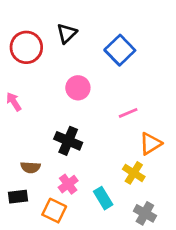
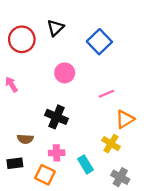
pink cross: (68, 184) -> (57, 153), turned 35

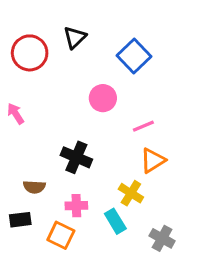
pink circle: (65, 73) -> (103, 98), moved
orange triangle: (125, 119) -> (153, 160), moved
yellow cross: (111, 144) -> (131, 193), moved

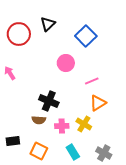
brown semicircle: (34, 187) -> (39, 120), moved
pink cross: (76, 206) -> (62, 126), moved
cyan rectangle: (115, 221) -> (73, 152), moved

